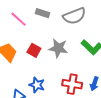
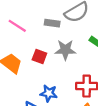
gray rectangle: (42, 13) -> (52, 23), moved

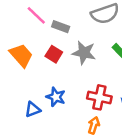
gray rectangle: (52, 23) -> (61, 27), moved

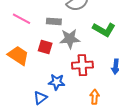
gray rectangle: (61, 27) -> (54, 21), moved
red cross: (99, 97) -> (82, 65), moved

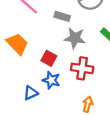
red square: (45, 47) -> (49, 58), moved

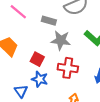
blue triangle: (31, 93) -> (21, 91), turned -40

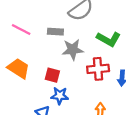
red cross: (68, 68) -> (98, 69), moved

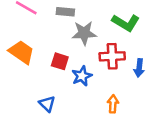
blue star: (60, 96) -> (82, 76), moved, turned -30

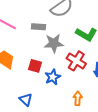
red cross: (112, 56) -> (76, 61), turned 36

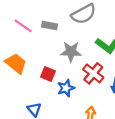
gray rectangle: (39, 27) -> (50, 25), moved

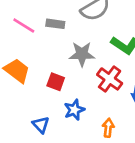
blue star: (66, 88) -> (74, 110), moved

